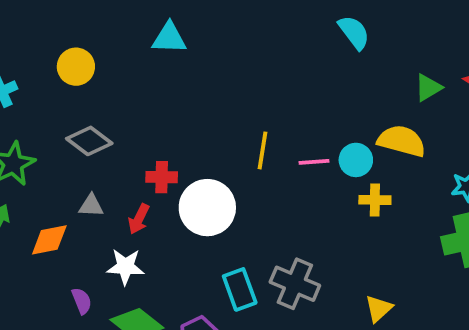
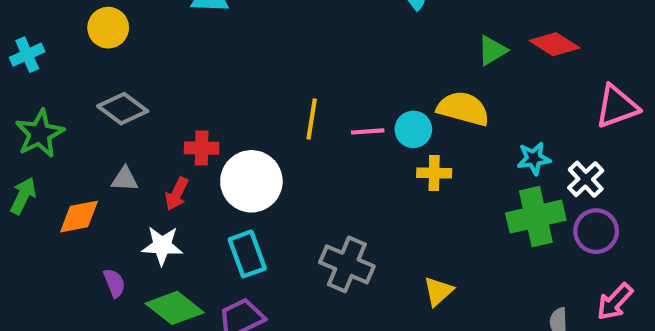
cyan rectangle: (240, 289) -> (247, 254), moved

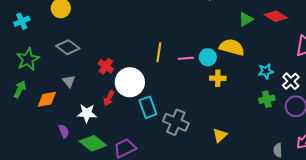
red cross: (202, 148) -> (106, 66), turned 35
gray triangle: (125, 179) -> (69, 81), turned 48
red arrow: (177, 194) -> (109, 98), moved
green cross: (536, 217) -> (267, 99), size x0.6
cyan rectangle: (247, 254) -> (148, 107), moved

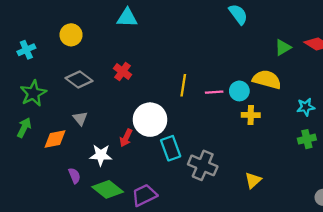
red cross: (106, 66) -> (123, 72), moved

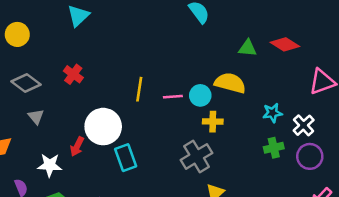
cyan triangle: (127, 18) -> (78, 16), turned -45
green triangle: (283, 47) -> (248, 48), turned 36
gray triangle: (80, 118) -> (36, 117), moved
gray cross: (203, 165) -> (197, 156), moved, turned 36

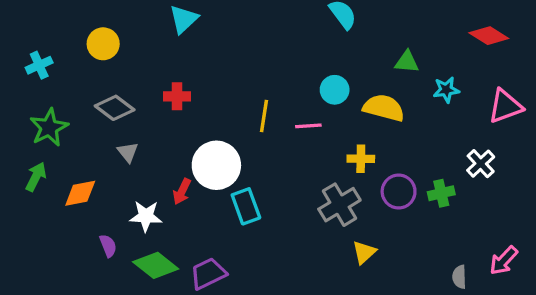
red diamond: (285, 44) -> (489, 36), moved
red cross: (73, 74) -> (177, 96), turned -36
cyan circle: (200, 95) -> (335, 90), moved
cyan star: (272, 113) -> (446, 90), moved
purple circle: (310, 156) -> (399, 192), moved

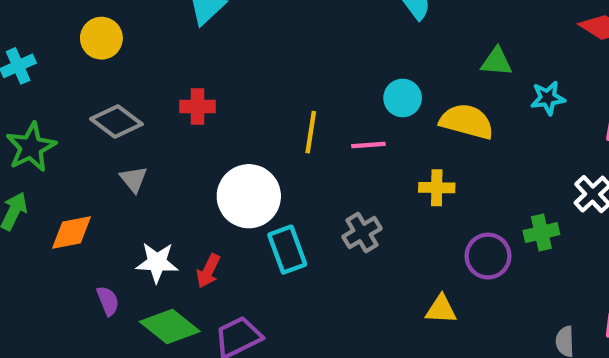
red arrow: (182, 192) -> (208, 271), moved
purple circle: (399, 192) -> (488, 256), moved
gray cross: (339, 205) -> (362, 233), moved, size x0.7
yellow triangle: (364, 252) -> (441, 309), turned 45

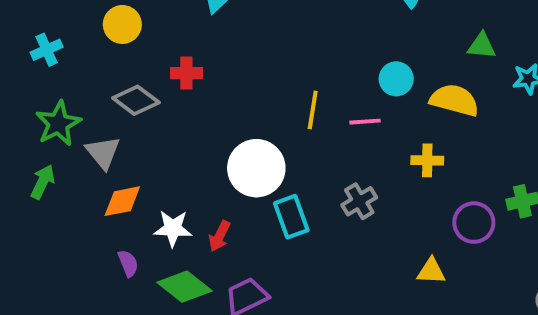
red cross: (198, 107) -> (186, 73), moved
gray triangle: (133, 179) -> (103, 153), moved, size x1.4
orange diamond: (72, 233) -> (122, 201), moved

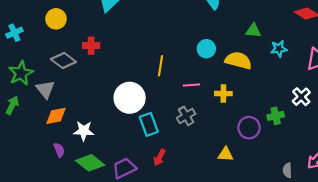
pink line: (365, 122) -> (191, 85), moved
red arrow: (219, 236) -> (159, 157), moved

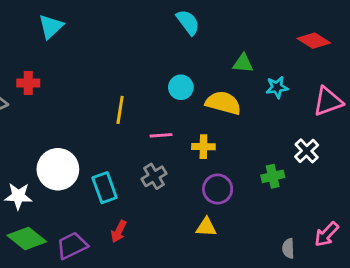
white circle: (130, 98) -> (58, 169), moved
purple circle: (249, 128) -> (218, 189), moved

